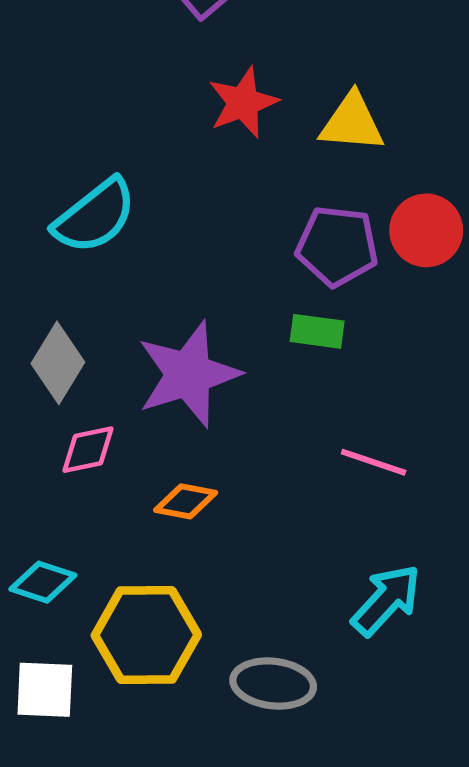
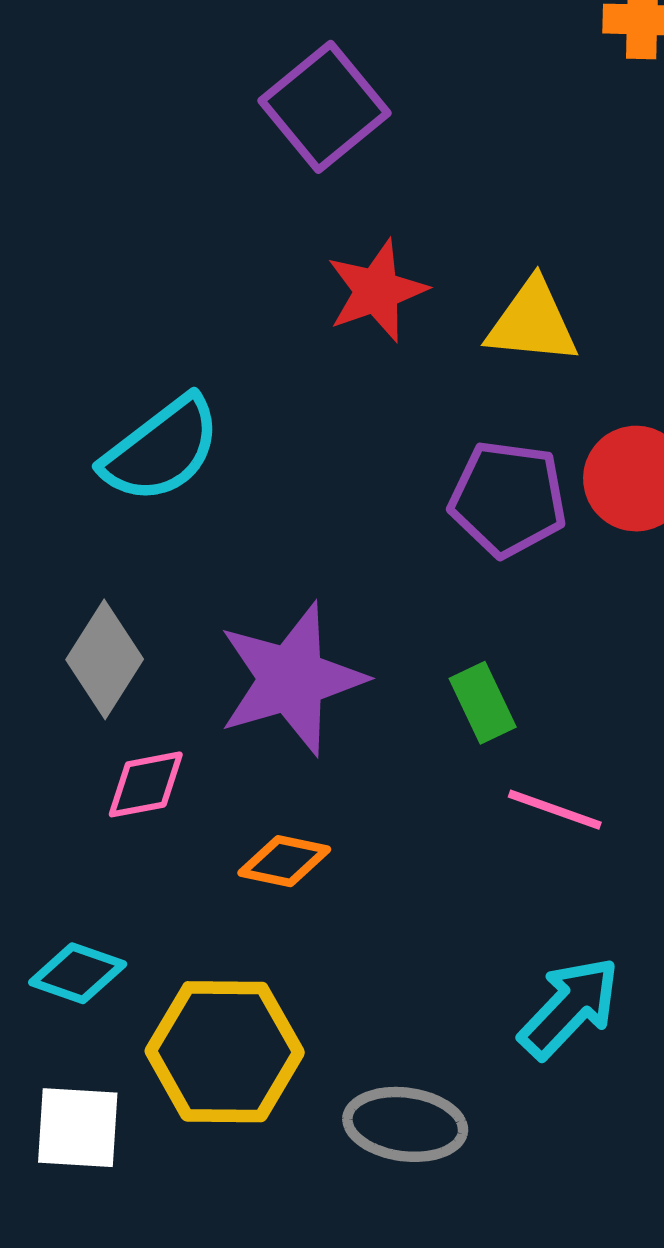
green rectangle: (317, 331) -> (483, 703), moved, turned 56

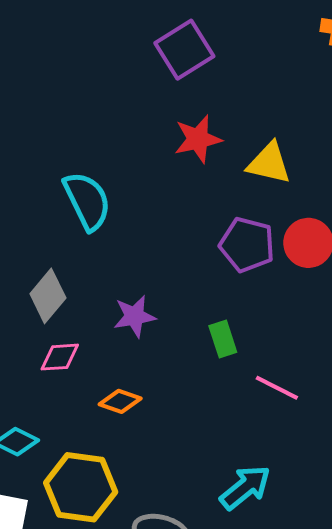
cyan semicircle: (161, 450) -> (87, 201), turned -86
purple star: (291, 679) -> (134, 316), size x0.6
pink line: (555, 810) -> (277, 388), moved

